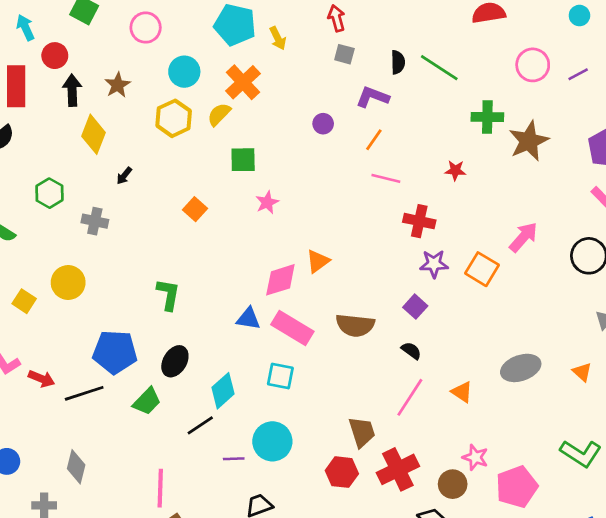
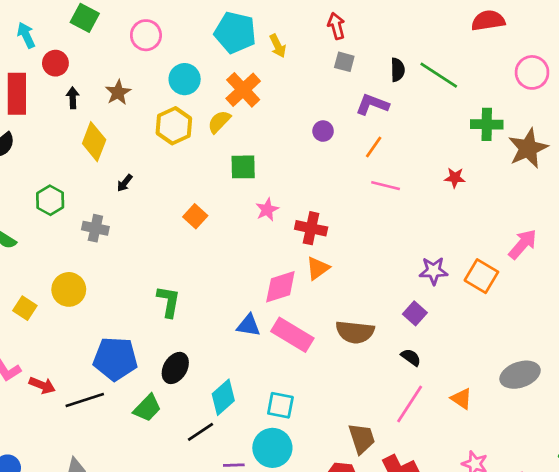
black arrow: (72, 90) -> (73, 98), size x0.7
red cross: (419, 221) -> (311, 228), moved
cyan square: (280, 376) -> (280, 405), moved

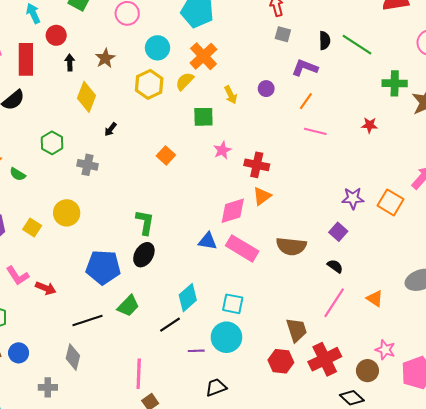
yellow arrow: (278, 46) -> (231, 95), moved
black ellipse: (175, 368) -> (144, 255), moved
black line: (85, 400) -> (88, 321), moved

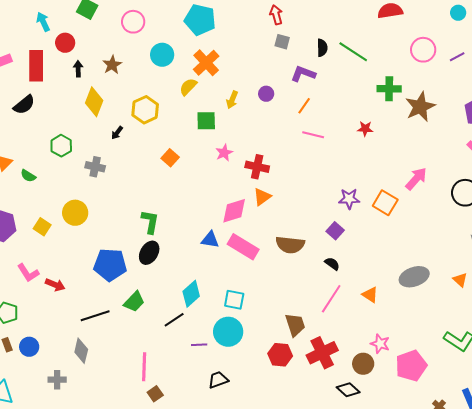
yellow hexagon: (149, 84) -> (145, 110), moved
yellow arrow: (231, 95) -> (232, 100), turned 48

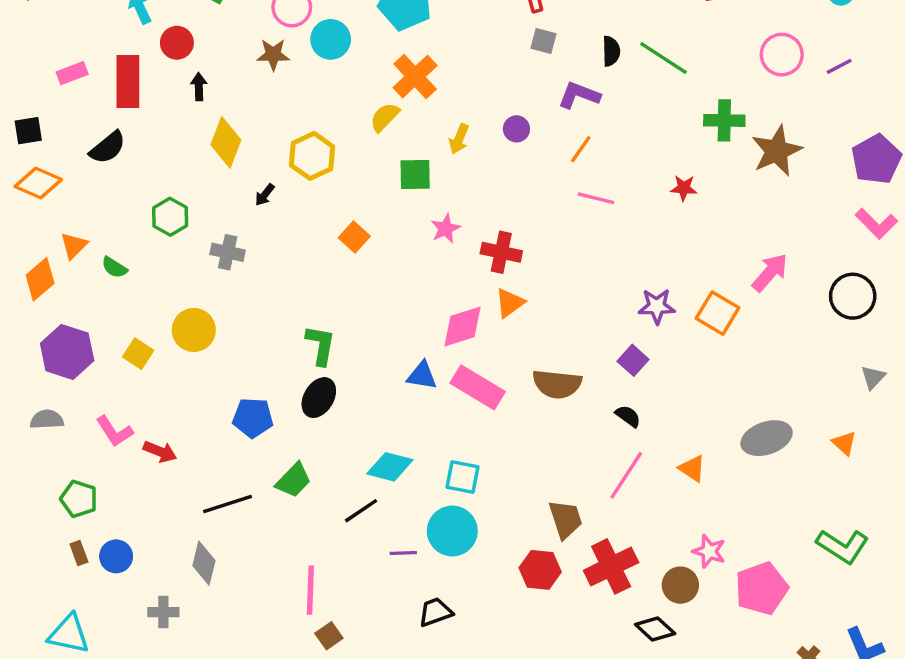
cyan circle: (162, 55) -> (331, 39), moved
brown star: (112, 65) -> (273, 55), moved, turned 30
blue pentagon: (110, 265) -> (253, 418), size x0.7
cyan diamond: (191, 294) -> (390, 467), turned 56

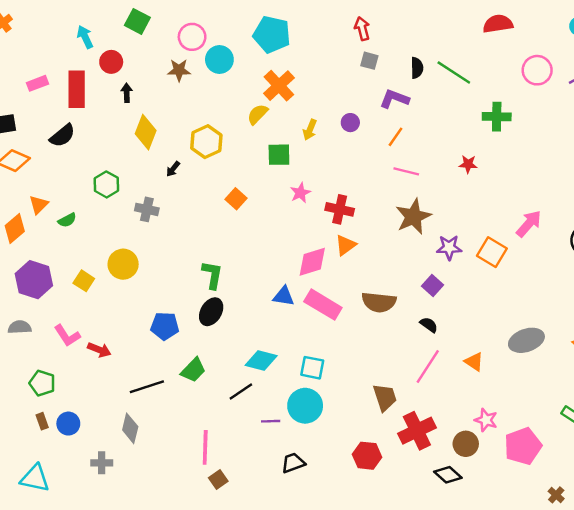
brown star: (777, 151) -> (413, 217), moved
green semicircle: (114, 267) -> (67, 220), turned -60
red hexagon: (540, 570) -> (367, 456), moved

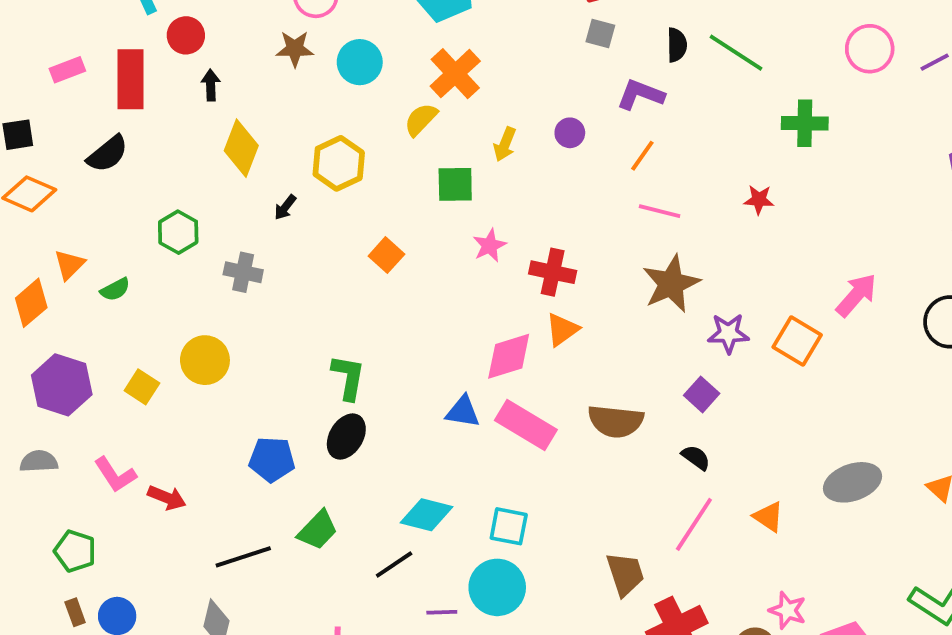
cyan circle: (219, 59) -> (360, 62), moved

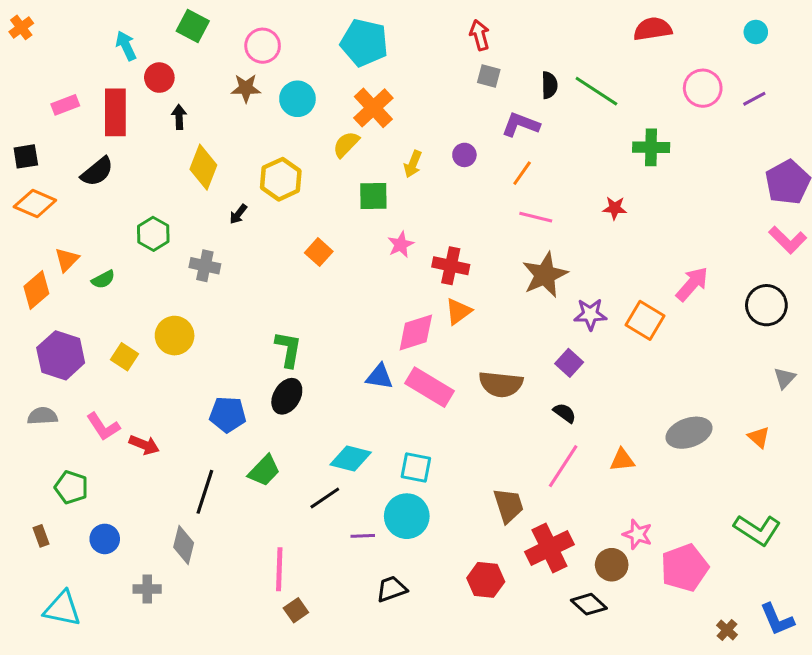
orange triangle: (768, 517) -> (622, 460), turned -40
black line: (243, 557) -> (205, 492), turned -54
brown rectangle: (75, 612) -> (41, 536), moved

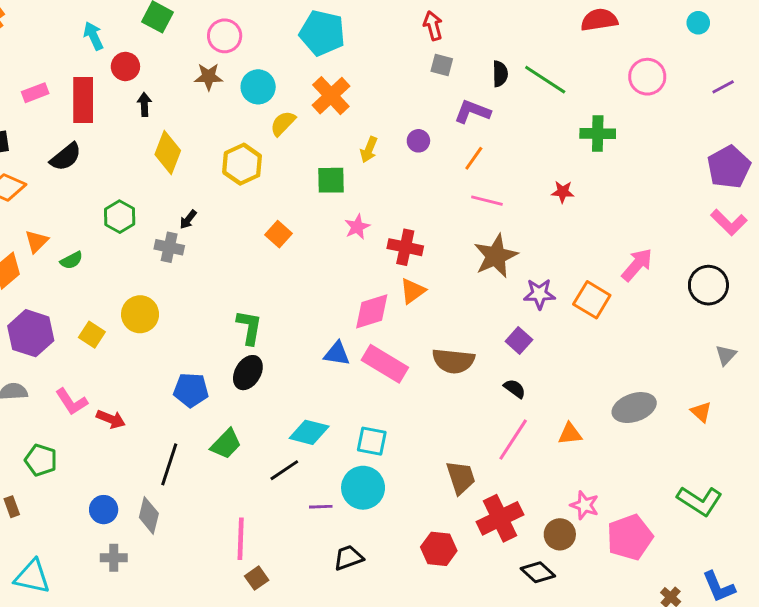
purple line: (754, 99) -> (723, 87), moved
yellow semicircle: (346, 144) -> (283, 123), moved
black arrow: (238, 214) -> (188, 220), moved
blue circle: (105, 539) -> (104, 510), moved

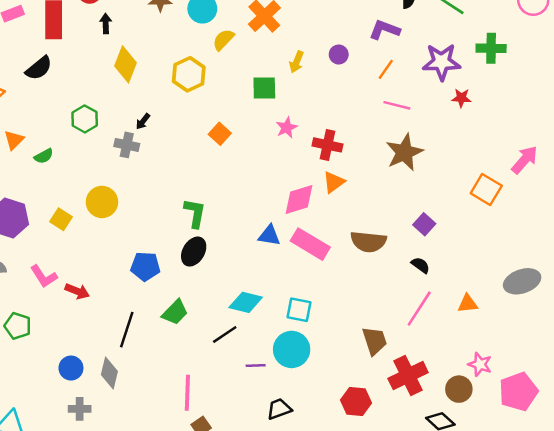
purple star: (539, 294) -> (442, 62), moved, size x1.4

